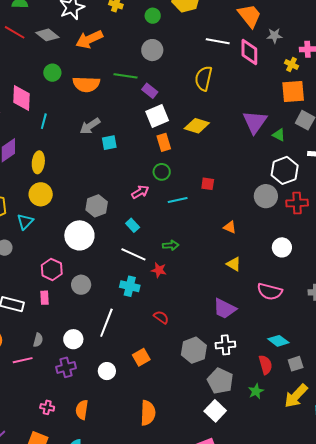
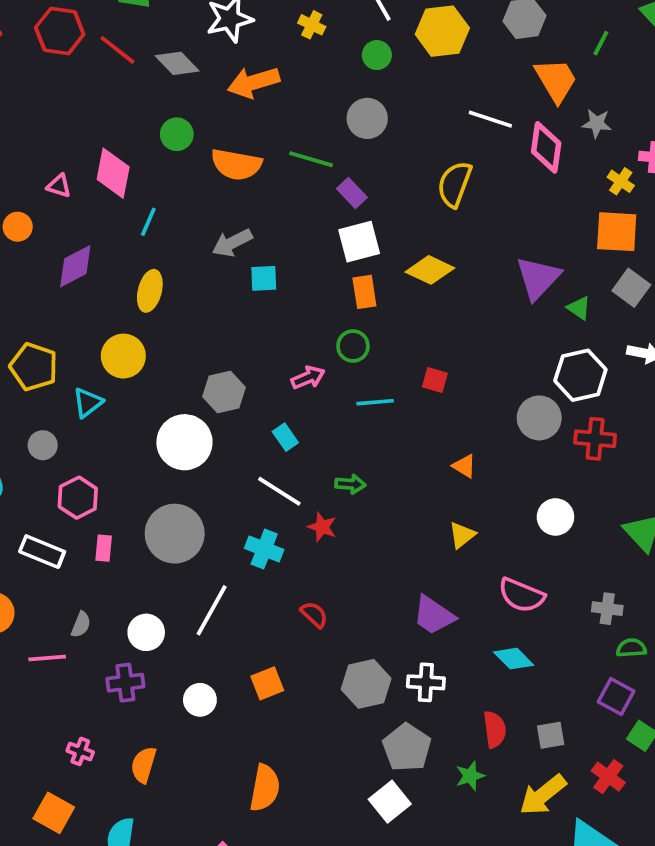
yellow ellipse: (38, 162) -> (150, 291), moved
yellow triangle: (234, 264) -> (462, 535), turned 42
pink hexagon: (52, 269) -> (78, 498), moved
gray circle: (81, 285) -> (175, 534), size x1.6
cyan diamond: (278, 341) -> (514, 659), moved

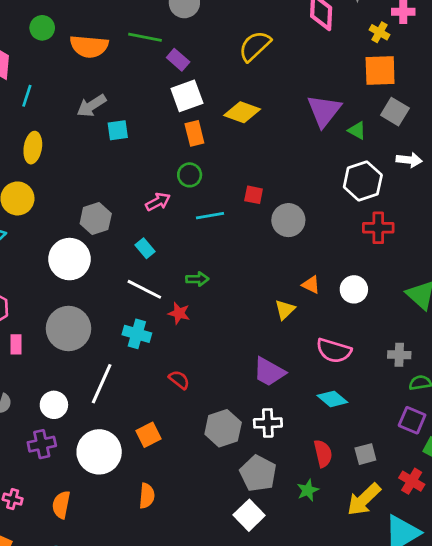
yellow semicircle: (455, 184) -> (255, 46), turned 32
gray circle: (539, 418) -> (288, 220), moved
orange triangle: (464, 466) -> (311, 285), moved
white circle: (200, 700) -> (99, 452), size x1.8
orange semicircle: (265, 788) -> (147, 496), moved, size x0.7

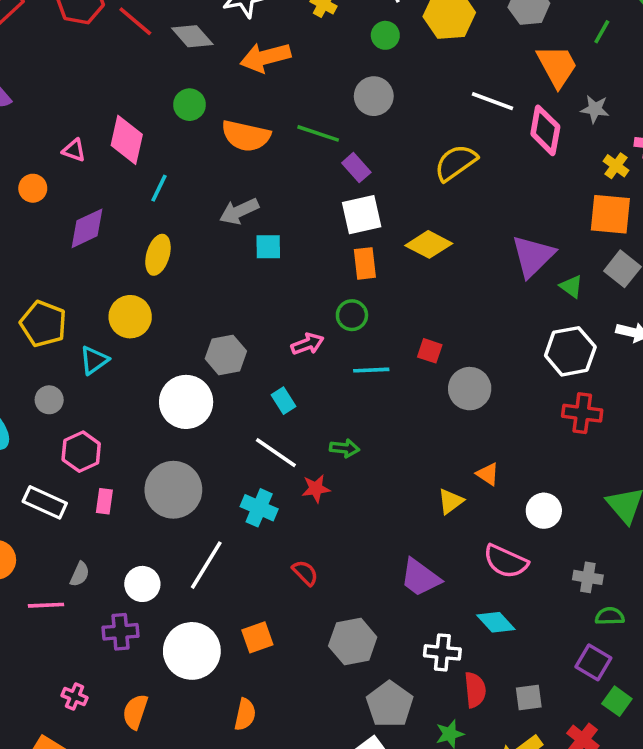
white circle: (354, 289) -> (544, 511), moved
red star: (179, 313) -> (316, 488), turned -30
white cross: (268, 423) -> (442, 652), moved

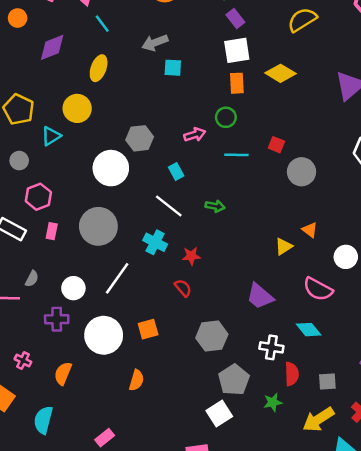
cyan line: (159, 188) -> (102, 24), turned -66
red star: (316, 488) -> (191, 256), moved

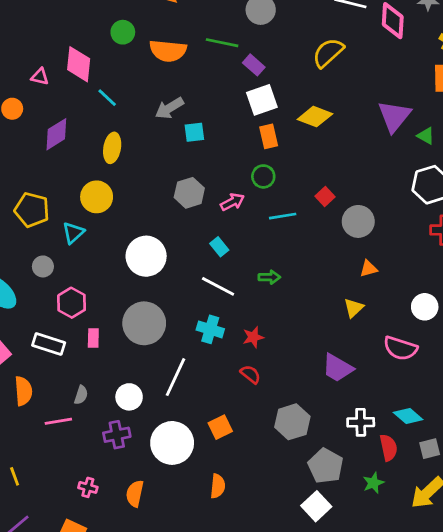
gray hexagon: (140, 138) -> (189, 193), moved
red square: (276, 145) -> (325, 197), turned 35
orange triangle: (310, 230) -> (369, 269), moved, turned -42
cyan diamond: (309, 330) -> (408, 416), moved

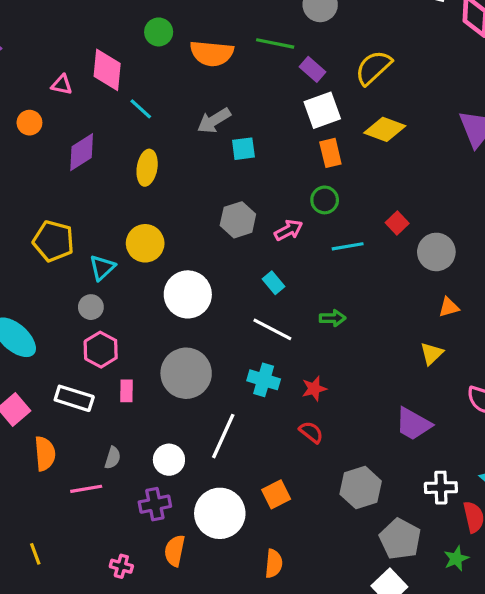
yellow semicircle: (328, 53) -> (373, 68), moved
yellow circle: (97, 197) -> (145, 243), moved
gray circle: (43, 266) -> (91, 307), moved
orange semicircle: (135, 494) -> (175, 551), moved

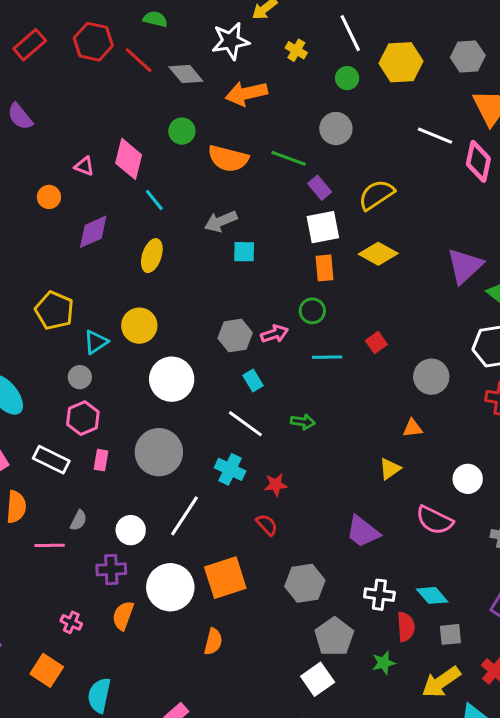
gray hexagon: (238, 220) -> (235, 335), moved
gray circle: (436, 252) -> (431, 377), moved
orange square: (276, 494) -> (225, 578), size x1.6

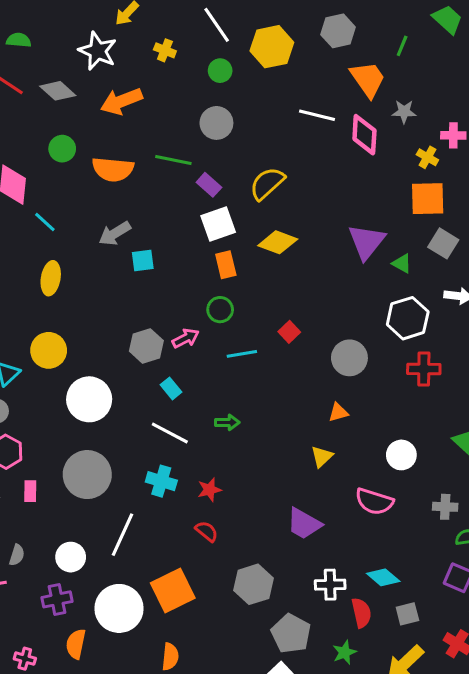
white star: (231, 41) -> (98, 51), turned -30

